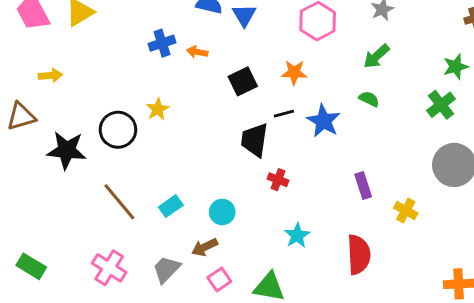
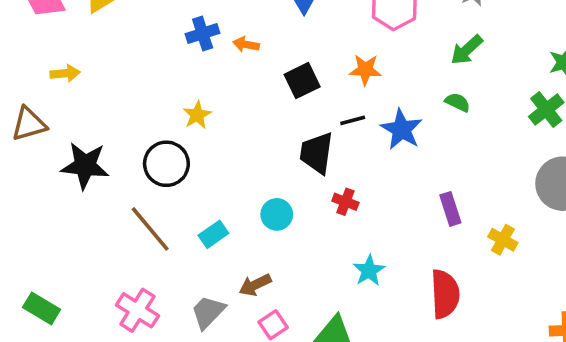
black circle: (118, 130) -> (166, 164), moved
cyan circle: (222, 212) -> (277, 214), moved

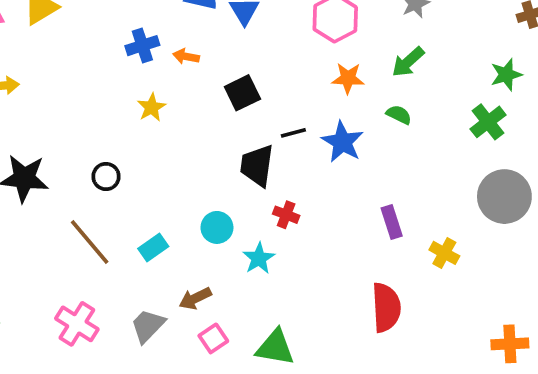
orange star: (365, 70) -> (348, 78), moved
yellow star: (197, 115) -> (151, 107), moved
black circle: (166, 164) -> (106, 177), size x0.6
cyan star: (369, 270) -> (259, 258), moved

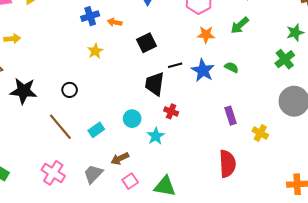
green semicircle: (399, 115) -> (232, 67), moved

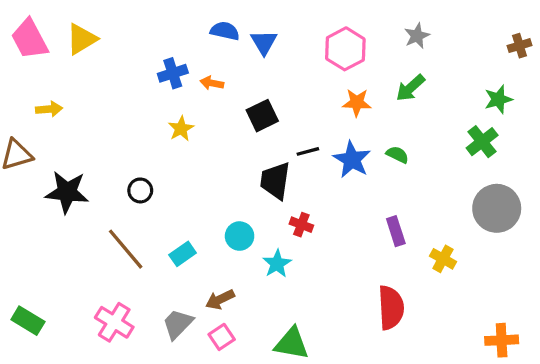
pink square: (130, 181) -> (222, 337), moved

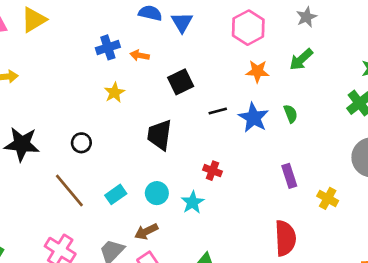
green semicircle: (397, 155) -> (291, 114), turned 42
black trapezoid: (275, 181) -> (159, 135), moved
cyan circle: (240, 236) -> (157, 193), moved

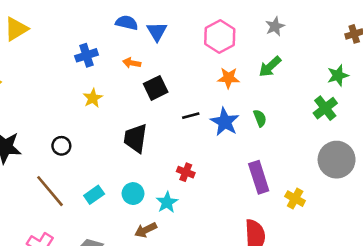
orange arrow: (140, 55) -> (132, 63), moved
purple rectangle: (289, 176) -> (259, 177), size x1.4
brown arrow: (146, 232) -> (146, 230), moved

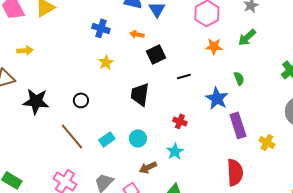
blue cross: (87, 55) -> (101, 28), turned 36
blue star: (225, 122) -> (217, 98), moved
cyan star: (167, 202) -> (175, 151), moved

